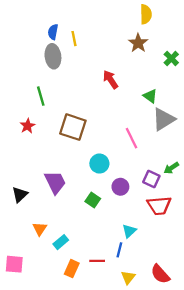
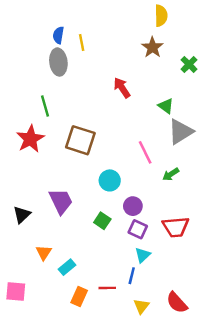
red star: (28, 126) -> (30, 139), size x1.6
green arrow: (171, 168) -> (171, 174), moved
purple square: (151, 179) -> (138, 229), moved

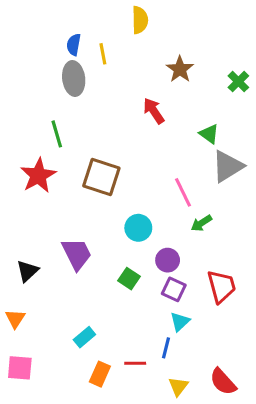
yellow semicircle: (161, 16) -> (140, 20), moved
brown star: (152, 47) -> (180, 69), moved
green arrow: (171, 174) -> (201, 223), moved
red trapezoid: (176, 227) -> (221, 286), turned -100
orange triangle: (44, 253) -> (15, 319), moved

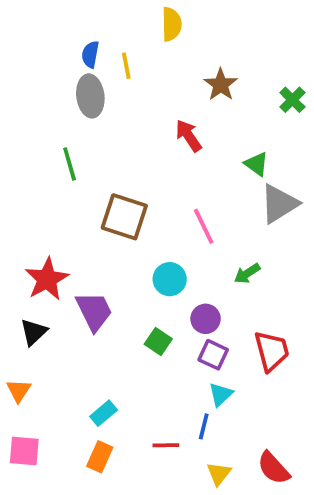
red star: (38, 175) -> (47, 279), moved
pink line: (183, 192) -> (204, 226), moved
orange rectangle: (100, 374) -> (100, 457), moved

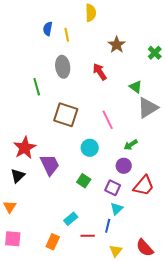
gray ellipse: (90, 96) -> (63, 67), moved
purple circle: (206, 319) -> (124, 166), moved
red trapezoid: (272, 351) -> (144, 186), turned 55
cyan rectangle: (104, 413) -> (71, 219), moved

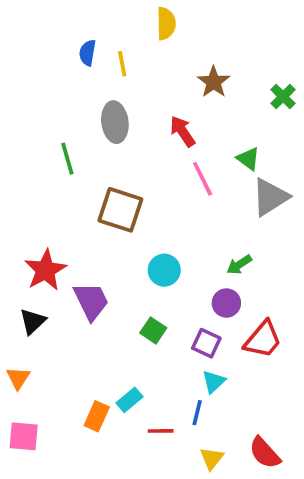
pink line: (108, 120) -> (203, 179), moved
orange rectangle: (53, 242) -> (97, 416), moved

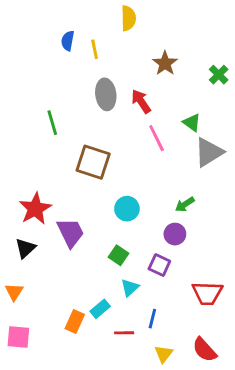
gray ellipse: (115, 122) -> (106, 94), moved
red trapezoid: (263, 340) -> (207, 293), moved, turned 52
cyan triangle: (214, 382) -> (130, 288), moved

